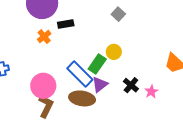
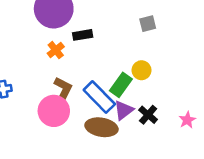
gray square: (118, 14) -> (148, 24), turned 32
black cross: (131, 85) -> (148, 115), moved
brown L-shape: (46, 106) -> (63, 91), moved

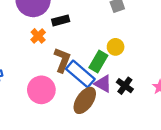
brown L-shape: (63, 91) -> (62, 60), moved
purple triangle: (124, 110) -> (103, 84), turned -48
brown ellipse: (101, 127) -> (85, 100), turned -60

